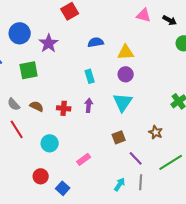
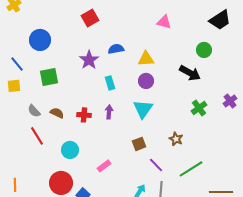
black arrow: (170, 20) -> (190, 73), moved, size x1.5
purple star: (49, 43) -> (89, 60), moved
red circle: (41, 176) -> (61, 183), size x1.5

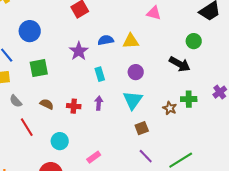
yellow triangle: (146, 59) -> (131, 41), moved
green cross: (199, 108) -> (189, 99), turned 35
gray semicircle: (34, 111) -> (16, 101), moved
brown star: (176, 139) -> (170, 108), moved
brown square: (139, 144) -> (142, 128), moved

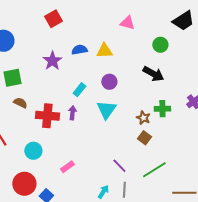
green circle: (194, 41) -> (160, 45), moved
cyan rectangle: (100, 74) -> (79, 90), moved, turned 56
brown semicircle: (47, 104) -> (20, 103), moved
red cross: (74, 106) -> (47, 116), size x1.6
brown square: (142, 128) -> (144, 138), moved, turned -32

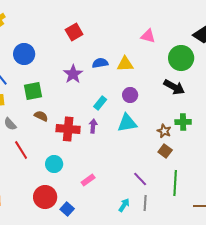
green circle: (160, 45) -> (181, 58), size x1.6
cyan triangle: (106, 110) -> (127, 123), turned 45
green line: (154, 170) -> (175, 183), turned -55

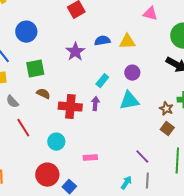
pink rectangle: (88, 180) -> (90, 158), turned 32

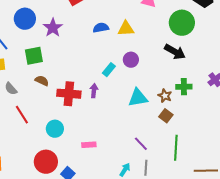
purple star: (75, 52) -> (53, 28), moved
cyan rectangle: (102, 81) -> (109, 70), moved
cyan triangle: (129, 101) -> (138, 98), moved

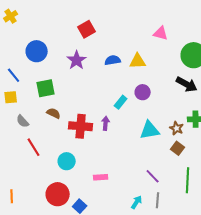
purple star: (53, 28) -> (77, 60), moved

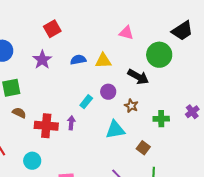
black arrow: (187, 84) -> (138, 77), moved
brown star: (177, 128) -> (131, 106), moved

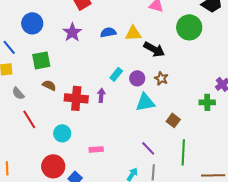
black arrow: (138, 77) -> (154, 49), moved
purple circle: (108, 92) -> (137, 78), moved
green cross: (161, 119) -> (207, 102), moved

